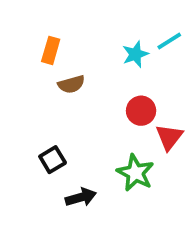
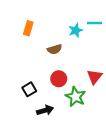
cyan line: (169, 41) -> (95, 23), turned 32
brown semicircle: (71, 84) -> (55, 49), moved
red circle: (141, 111) -> (59, 79), moved

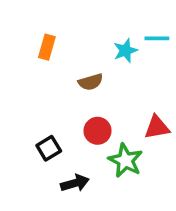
red triangle: (95, 77) -> (157, 127), turned 42

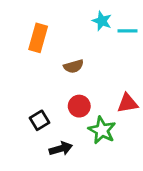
orange rectangle: (47, 47) -> (38, 38), size x1.4
cyan star: (125, 51) -> (102, 21), moved, turned -30

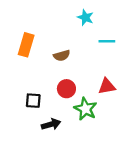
cyan line: (128, 31) -> (107, 41), moved
orange rectangle: (38, 38) -> (26, 45), moved
black square: (39, 120) -> (33, 101), turned 35

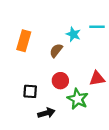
cyan star: (85, 17) -> (73, 34), moved
cyan line: (107, 41) -> (97, 27), moved
brown semicircle: (62, 55) -> (56, 50), turned 144

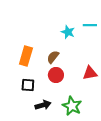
orange rectangle: (24, 41) -> (26, 56), moved
brown semicircle: (56, 50) -> (53, 57), moved
green star: (78, 99) -> (72, 106), moved

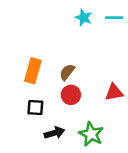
cyan line: (90, 25) -> (114, 18), moved
cyan star: (68, 32) -> (84, 18), moved

